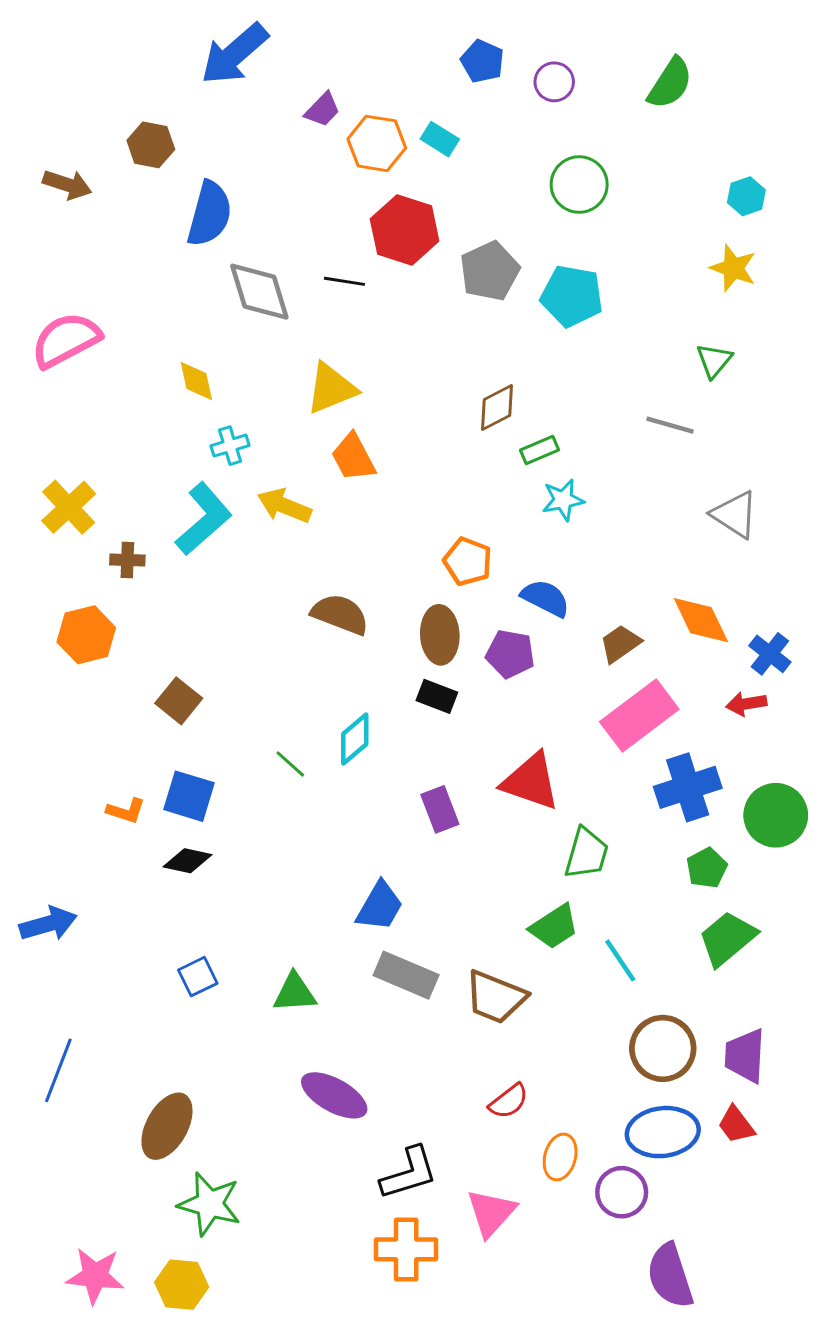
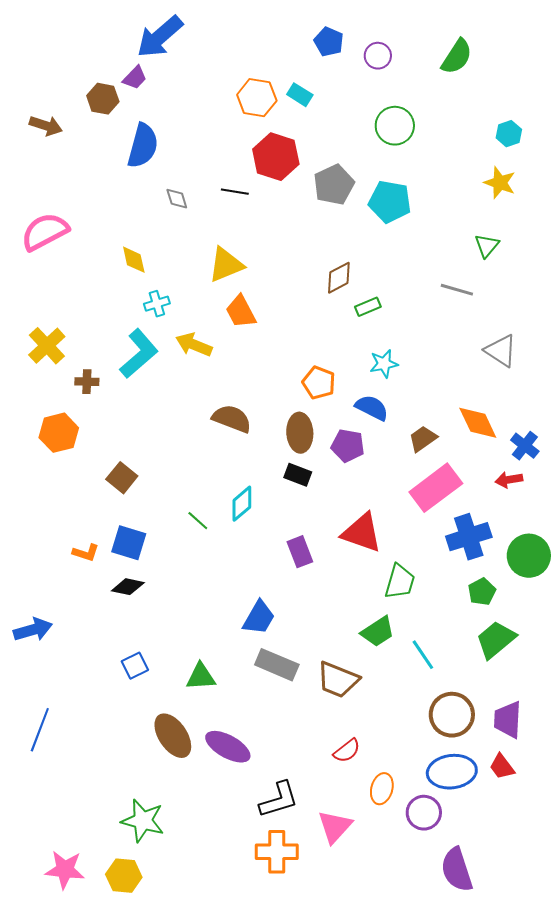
purple trapezoid: (322, 110) -> (135, 78), moved
gray diamond: (259, 292) -> (177, 199), size x0.5
cyan star: (563, 500) -> (384, 364), moved
brown ellipse: (167, 1126) -> (173, 736), moved, turned -63

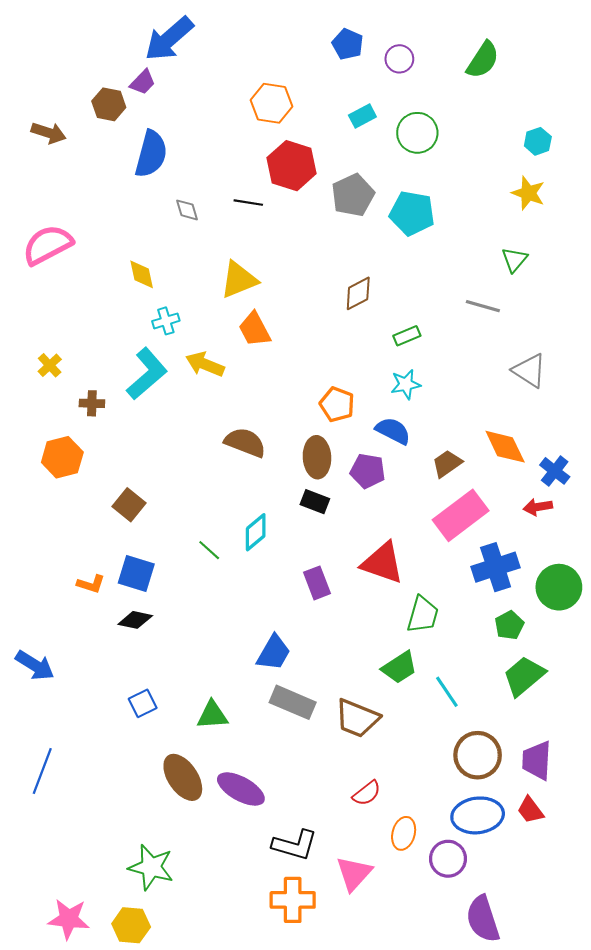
cyan rectangle: (300, 95) -> (362, 116), moved, turned -60
green rectangle: (368, 307) -> (407, 336), moved
yellow cross: (47, 346) -> (50, 365), size x0.6
blue arrow: (33, 630) -> (35, 665), turned 48
black L-shape: (279, 800) -> (295, 845), turned 33

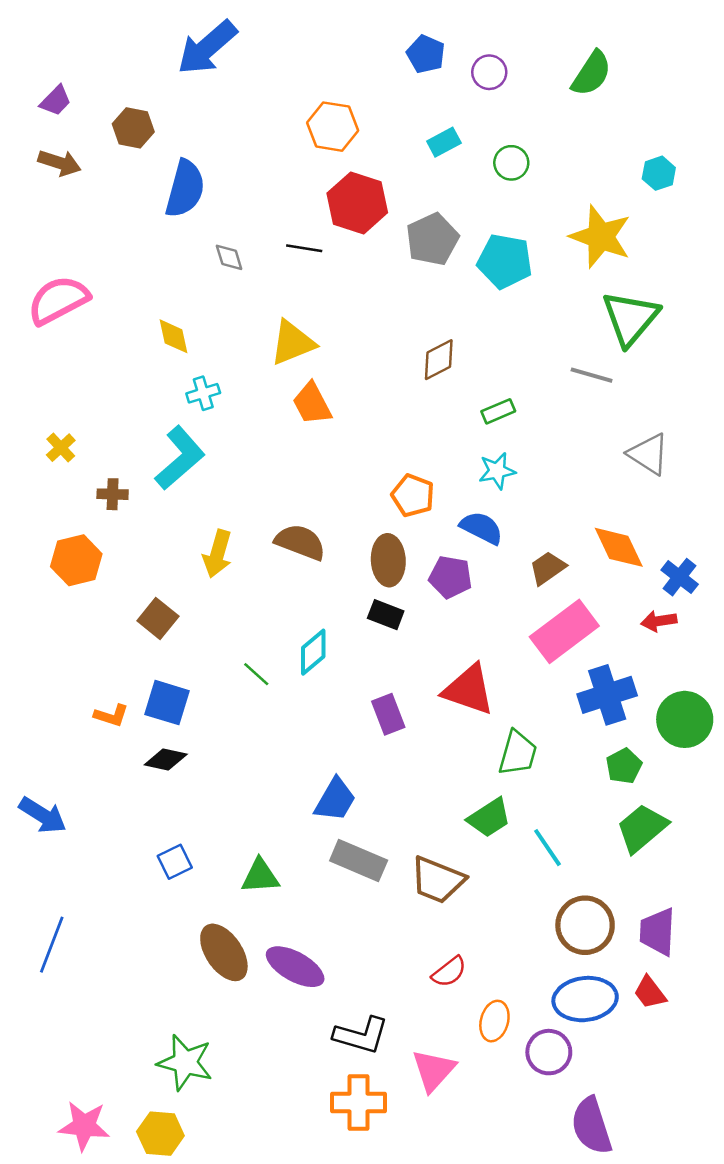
purple trapezoid: (143, 82) -> (56, 101), moved
green circle: (417, 133) -> (511, 163), size x0.7
yellow star: (528, 193) -> (601, 237), moved, size x1.5
green triangle: (515, 260) -> (630, 318), size x1.8
yellow arrow: (205, 364) -> (217, 554), moved, turned -96

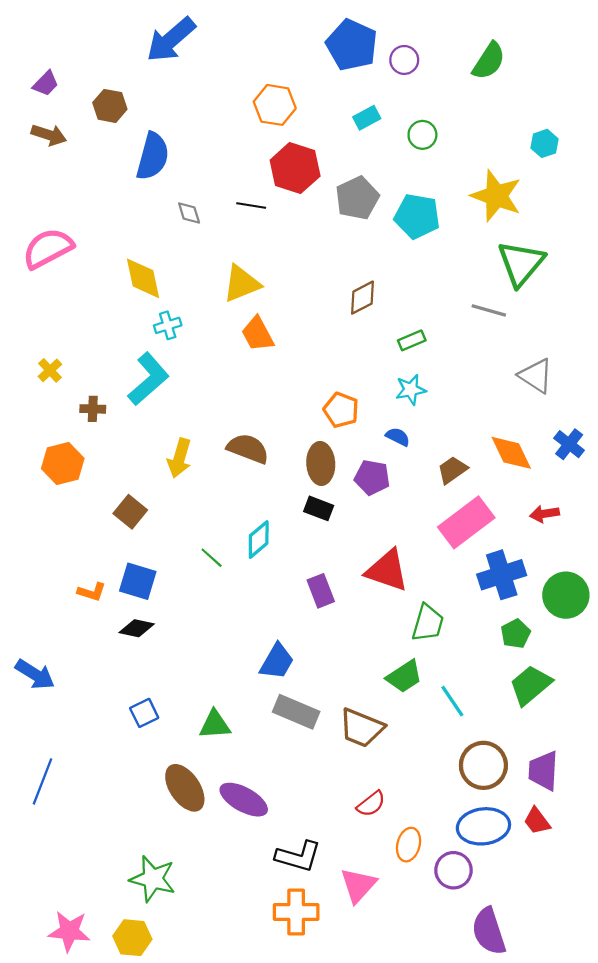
blue pentagon: (426, 54) -> (352, 45), size x1.6
yellow diamond: (173, 336) -> (143, 278), size x1.4
blue semicircle: (481, 528) -> (398, 437), size x0.7
blue cross: (680, 577) -> (569, 444), moved

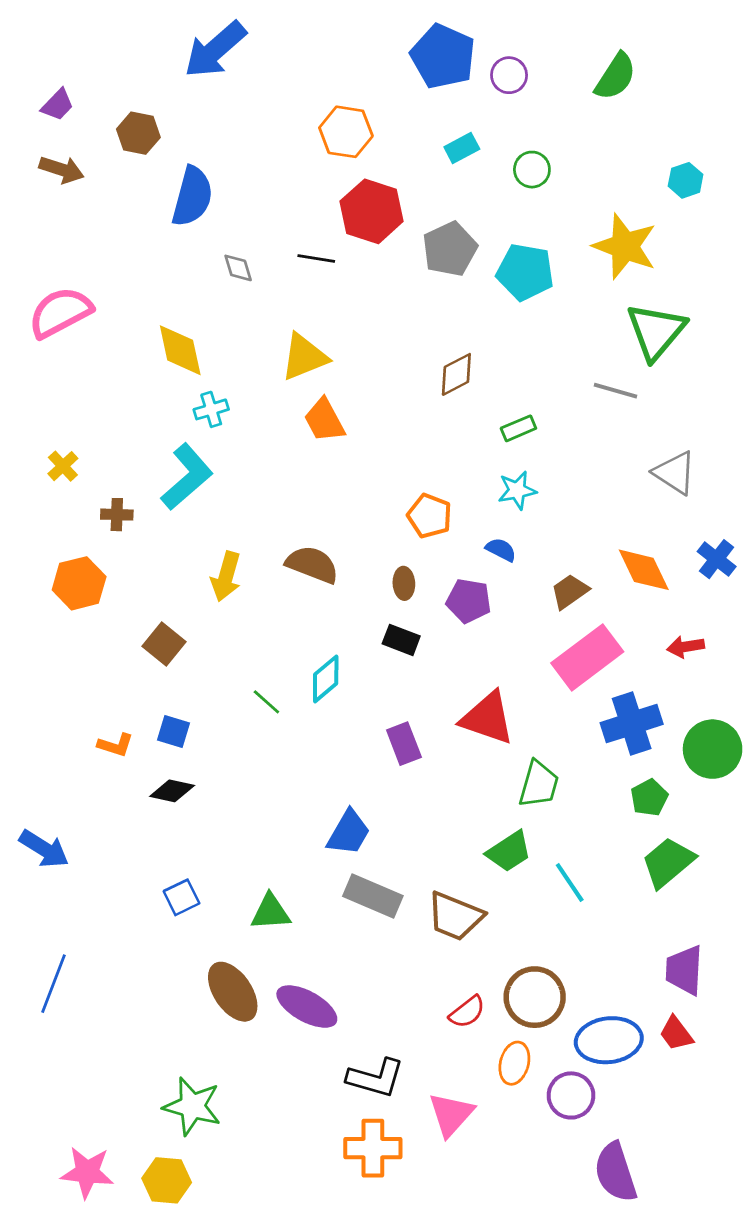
brown ellipse: (321, 463) -> (404, 583), size x0.6
blue square: (138, 581) -> (173, 732), size x0.7
brown circle: (483, 765) -> (535, 997), moved

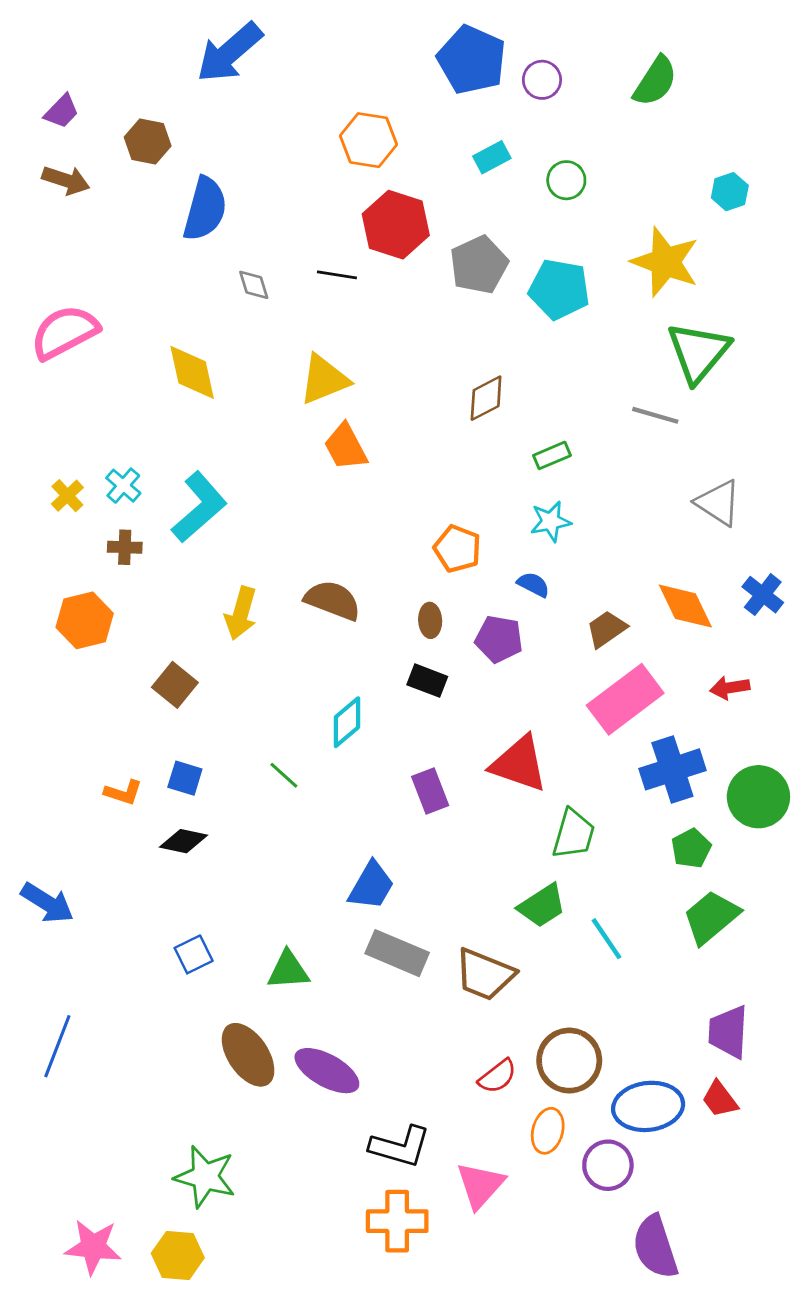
cyan cross: (211, 409) -> (123, 486), moved, turned -32
green line: (266, 702) -> (284, 775), moved

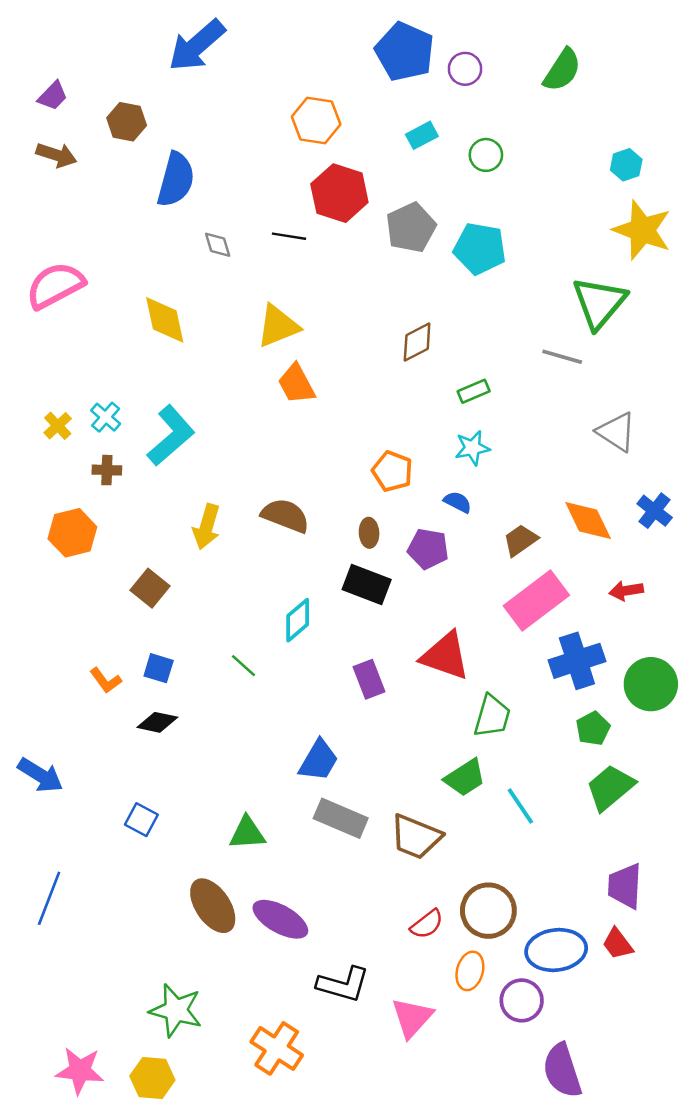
yellow star: (665, 262) -> (642, 230), moved
black rectangle: (427, 681) -> (367, 584), size x1.4
orange L-shape: (123, 792) -> (106, 680), turned 36
blue square: (194, 954) -> (141, 820), moved, turned -36
orange cross: (397, 1221) -> (277, 1048), moved, turned 33

